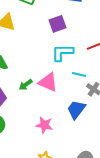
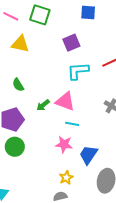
cyan line: (79, 75) -> (72, 124), moved
blue trapezoid: (76, 109) -> (88, 155), moved

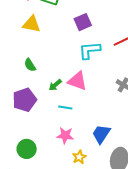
cyan line: (72, 124) -> (65, 107), moved
pink star: (64, 144) -> (65, 135), moved
green circle: (15, 147) -> (27, 149), moved

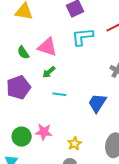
pink triangle: (77, 81) -> (47, 47), moved
blue trapezoid: (101, 134) -> (97, 103), moved
pink star: (65, 135) -> (44, 132), moved

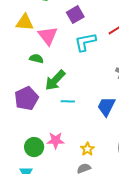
pink triangle: (47, 47) -> (48, 36), moved, turned 40
green semicircle: (23, 53) -> (36, 59), moved, turned 144
green arrow: (49, 72) -> (55, 80), size x1.6

